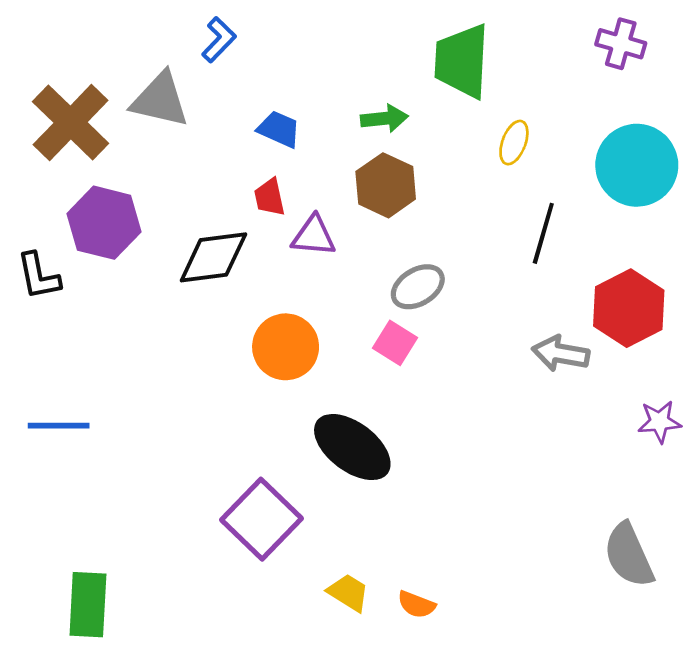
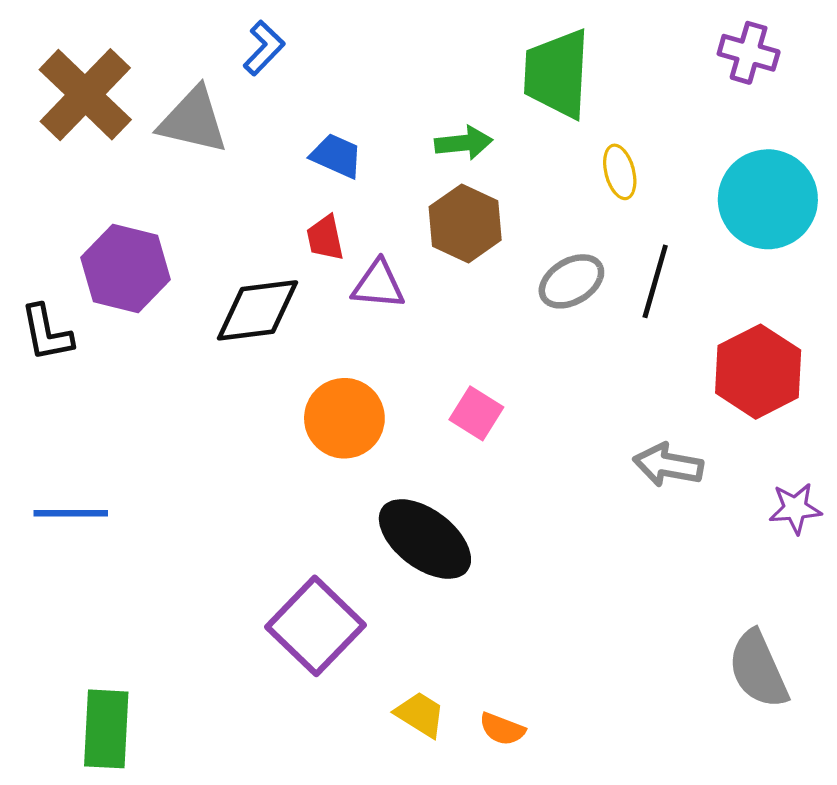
brown cross: (71, 123) -> (85, 95), moved
yellow ellipse: (514, 143) -> (620, 172), turned -36
gray ellipse: (418, 287) -> (571, 281), moved
gray arrow: (561, 354) -> (668, 465), moved

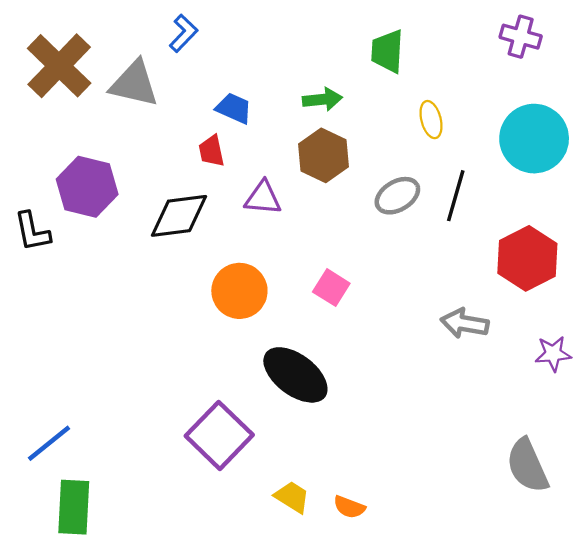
green trapezoid: (557, 74) -> (387, 51), size x0.7
red trapezoid: (325, 238) -> (211, 151), moved
blue line: (71, 513) -> (49, 443), moved, turned -39

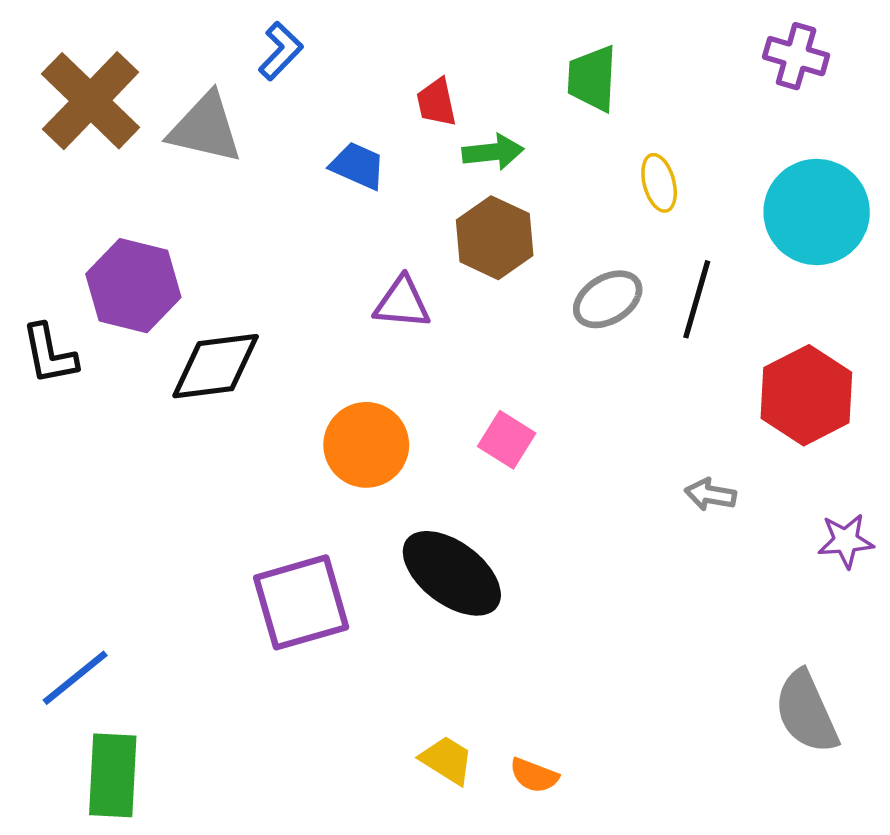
red trapezoid: (211, 151) -> (436, 102), moved
black diamond: (179, 216) -> (216, 366), moved
gray arrow: (465, 323) -> (710, 495), size x0.7
purple square: (219, 435) -> (301, 602), moved, turned 30

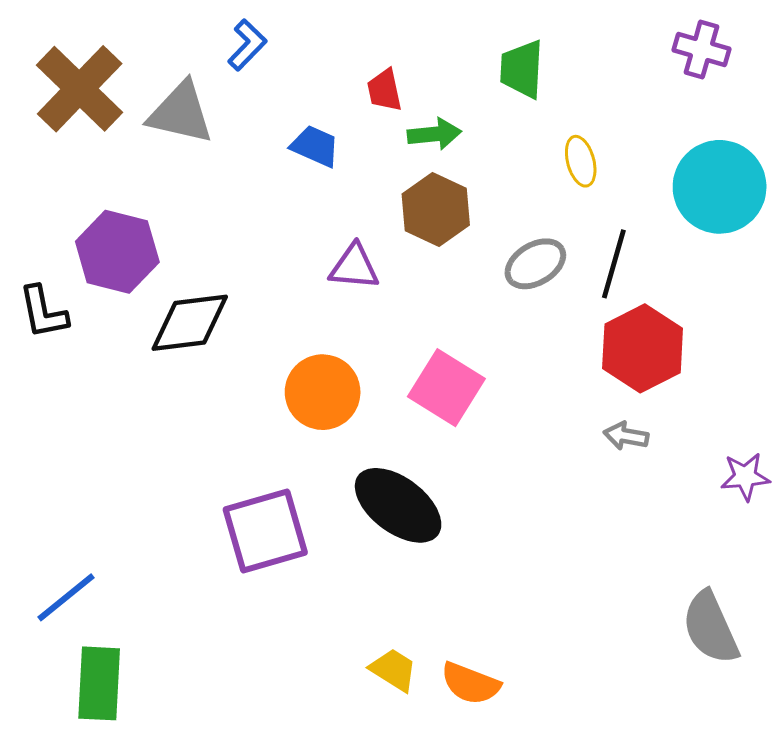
red hexagon: (806, 395) -> (643, 348), moved
pink square: (507, 440) -> (446, 388), size x1.5
orange semicircle: (534, 775) -> (470, 683), size x1.4

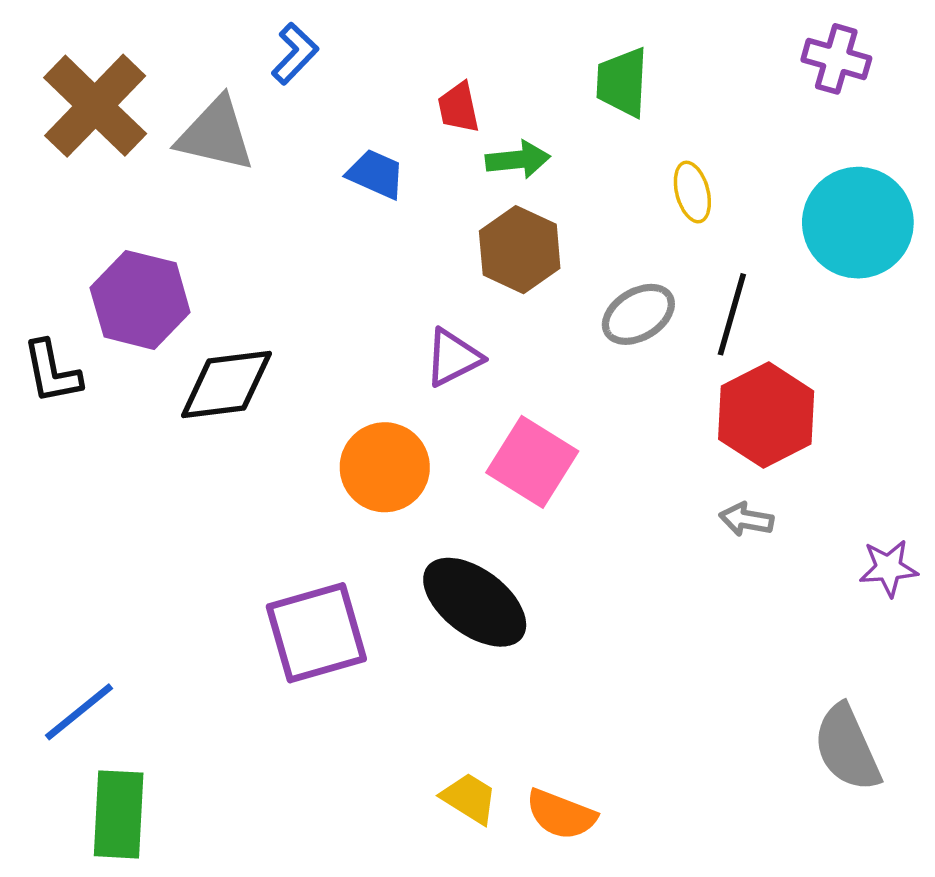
purple triangle: (354, 267) -> (453, 358), moved, turned -32

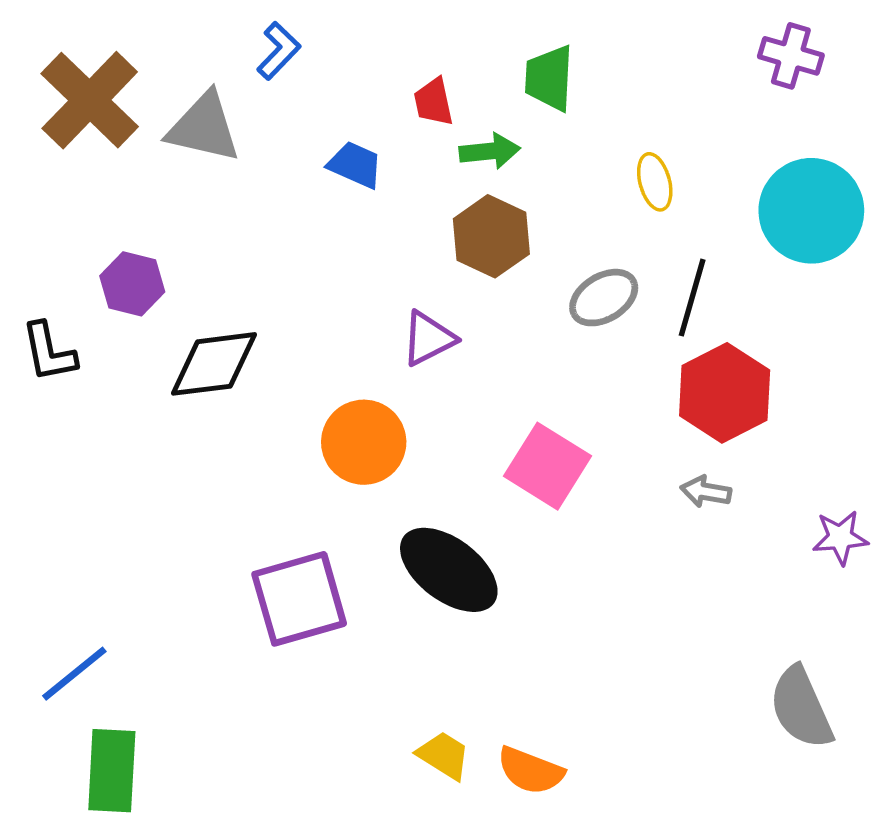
green trapezoid: (622, 82) -> (549, 78), moved
purple hexagon: (140, 300) -> (132, 284), size x0.7
pink square: (532, 462) -> (548, 466), moved

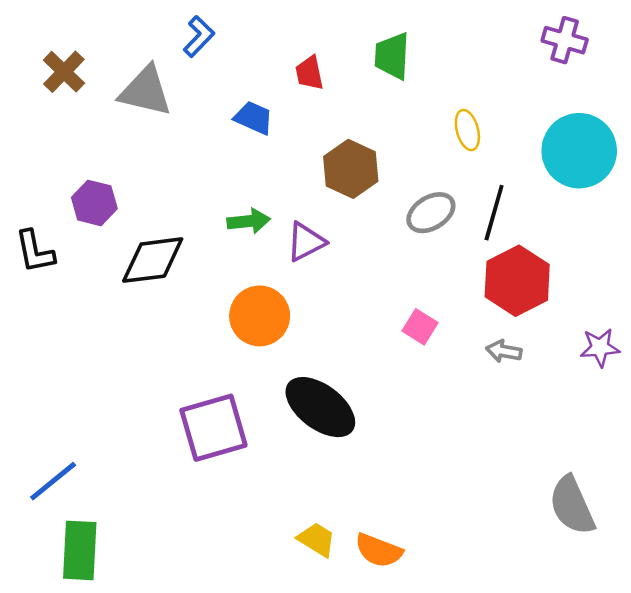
brown cross: (90, 100) -> (64, 72), size x0.6
green arrow: (490, 151) -> (249, 221), moved
pink square: (548, 466) -> (420, 327), moved, size x0.6
purple star: (840, 538) -> (600, 348), moved

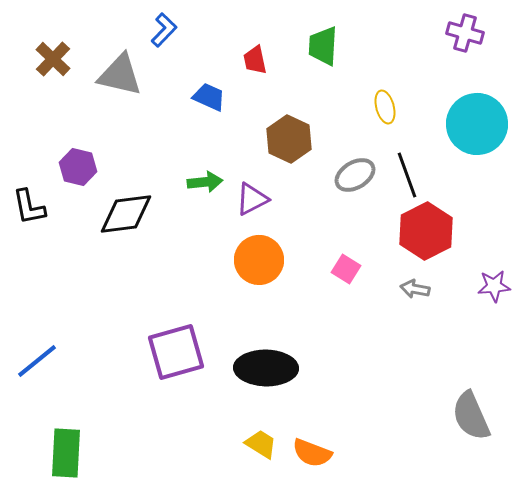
black line: (494, 213) -> (407, 175), turned -36
orange circle: (260, 316) -> (259, 260), moved
black ellipse: (320, 407) -> (266, 368), moved, turned -36
blue line: (53, 481) -> (37, 361), moved

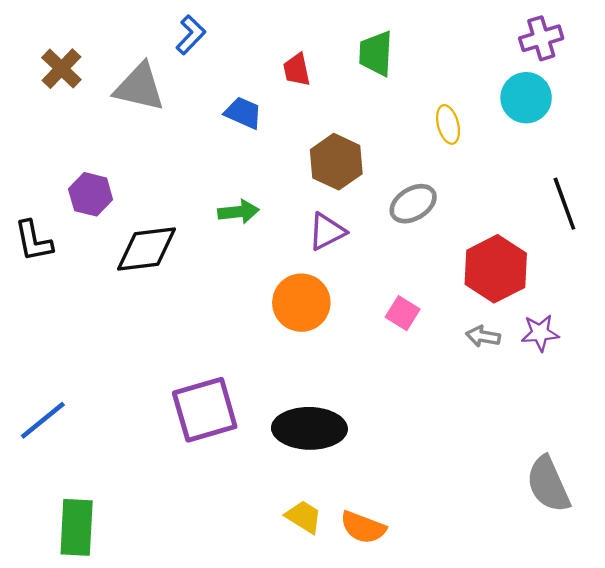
purple cross: (465, 33) -> (541, 38), turned -33
cyan circle: (477, 124) -> (526, 98), moved, size x0.7
black line: (407, 175) -> (564, 204), moved
purple triangle: (252, 199) -> (327, 232), moved
purple star: (494, 286) -> (540, 333), moved

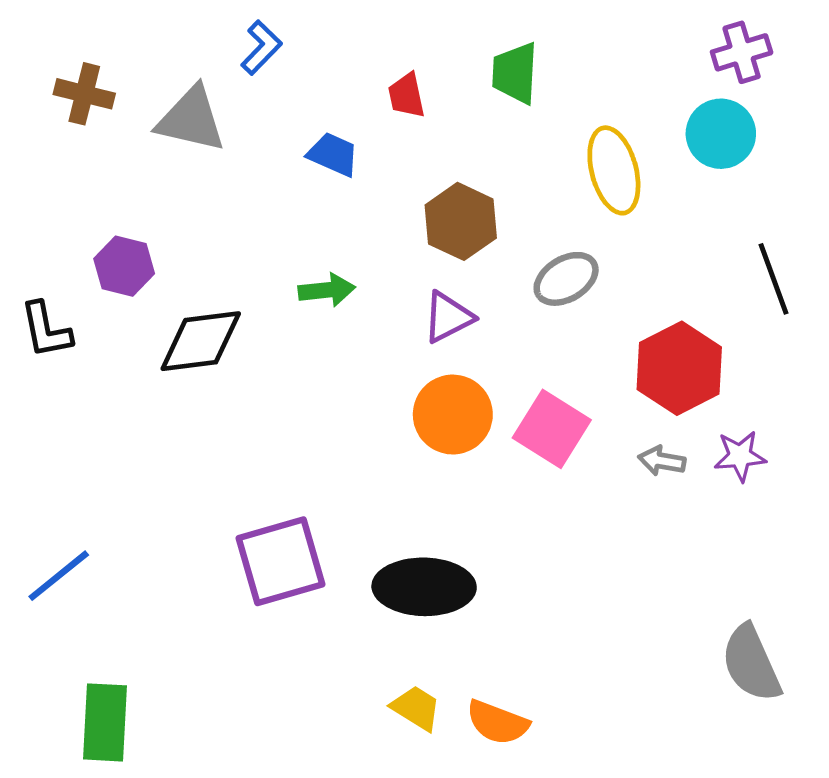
brown cross: (61, 69) -> (84, 94), turned -30
yellow ellipse: (448, 124) -> (614, 170), size x1.6
orange circle: (301, 303) -> (453, 415), moved
pink square: (403, 313) -> (552, 429), size x1.6

